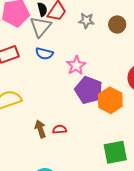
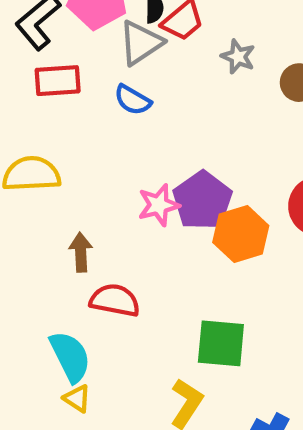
pink star: (76, 65) -> (159, 205), moved
red semicircle: (60, 129) -> (115, 300), moved, size x1.6

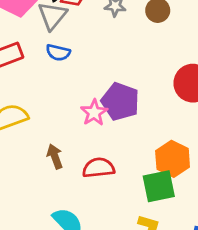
orange hexagon: (241, 234) -> (173, 159), moved
red semicircle: (115, 300) -> (99, 168), moved

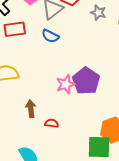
red semicircle: (99, 168) -> (52, 123), moved, size x0.6

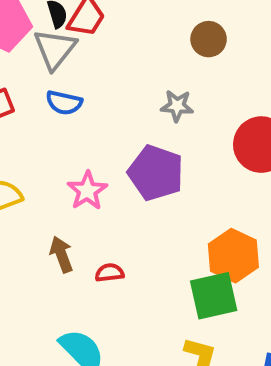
gray star: (98, 13) -> (177, 106), moved
pink star: (66, 84) -> (87, 191), moved

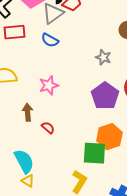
purple pentagon: (156, 173) -> (105, 96), moved
red semicircle: (110, 273) -> (48, 128), turned 32

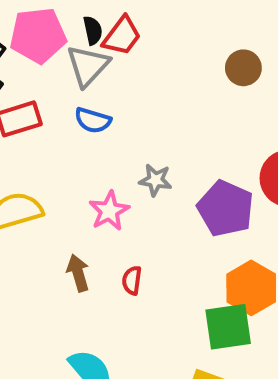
gray star: (103, 57) -> (155, 180), moved
red semicircle: (48, 128) -> (132, 280), moved, turned -112

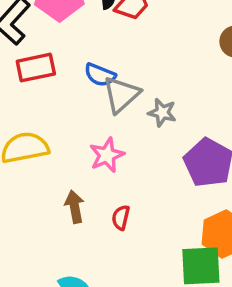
gray triangle: (88, 66) -> (121, 95), moved
gray star: (155, 180) -> (162, 113), moved

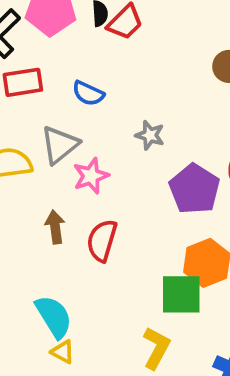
gray triangle: (121, 95) -> (60, 145), moved
red semicircle: (121, 218) -> (102, 241), size x1.6

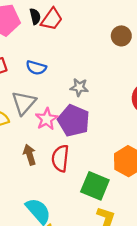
purple pentagon: (194, 189) -> (74, 121), moved
green square: (181, 294) -> (95, 186), moved, turned 32

